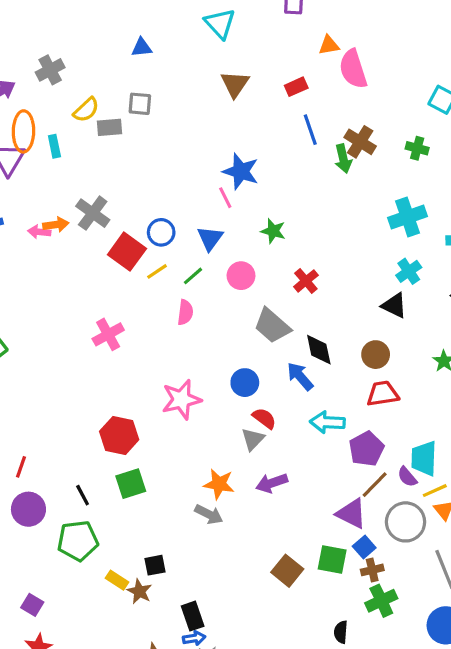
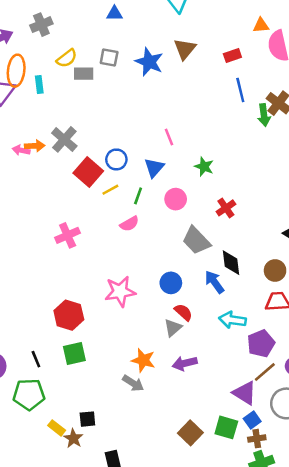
blue star: (241, 171) -> (149, 62), moved
green line: (193, 276) -> (138, 196), turned -35
pink semicircle: (185, 312) -> (129, 224), turned 48

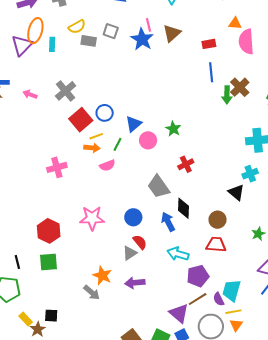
pink line: (169, 137) -> (149, 25), moved
orange arrow: (35, 146) -> (92, 148), moved
pink circle: (176, 199) -> (148, 140), moved

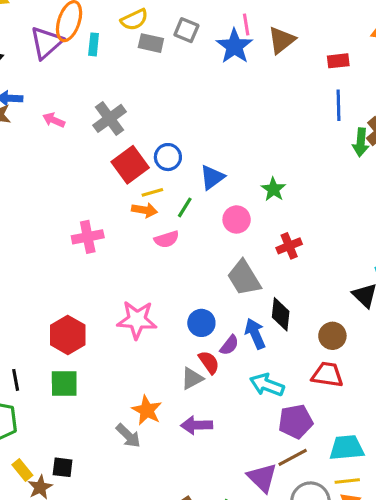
pink circle: (148, 140) -> (237, 219), moved
cyan trapezoid: (232, 290) -> (347, 448), turned 65
purple semicircle: (219, 299) -> (229, 345), moved, turned -120

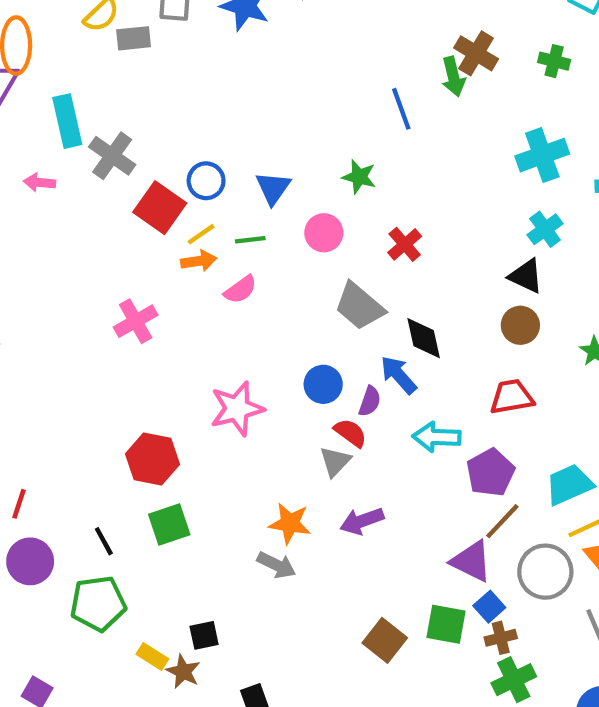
cyan rectangle: (94, 44) -> (67, 121), moved, size x1.6
blue line: (339, 105) -> (401, 109), moved
green line: (185, 207) -> (250, 240), turned 70
brown circle: (332, 336) -> (520, 325), moved

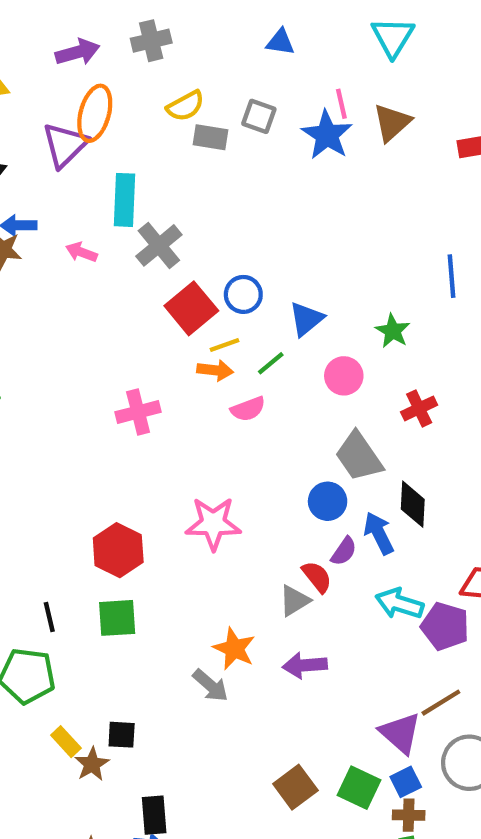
green line: (250, 240) -> (271, 363), turned -48
blue circle: (323, 384) -> (328, 501), moved
purple pentagon: (490, 473) -> (445, 626), moved, turned 30

